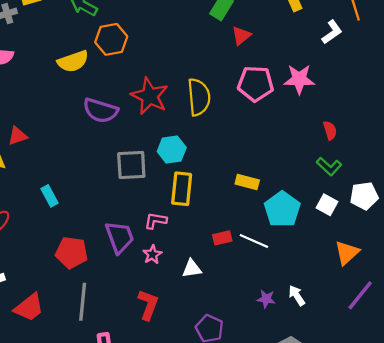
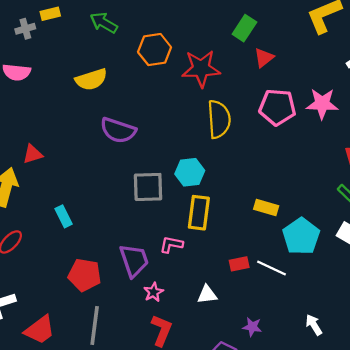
orange hexagon: (111, 39) -> (155, 50), moved
red star: (150, 96) -> (201, 69), moved, turned -30
pink star: (152, 255) -> (154, 292), moved
purple star: (266, 299) -> (252, 327), moved

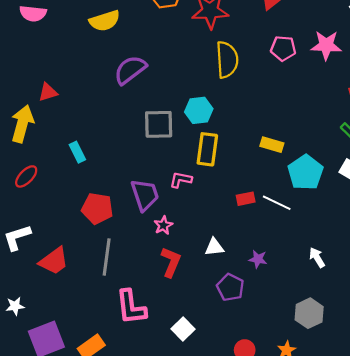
pink pentagon: (277, 107) -> (283, 48), size x0.7
purple semicircle: (118, 130) -> (130, 70), turned 124
white triangle: (207, 294) -> (214, 247), moved

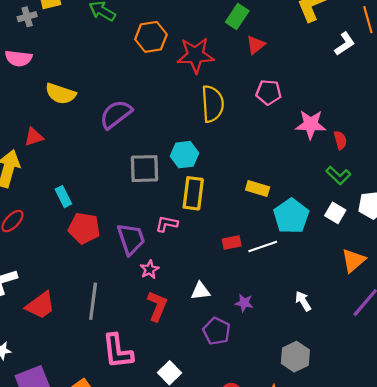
yellow semicircle: (105, 21) -> (61, 94), moved, turned 36
pink star: (326, 45) -> (311, 124), moved
white line: (277, 203) -> (263, 246), turned -44
red pentagon: (97, 208) -> (84, 228), moved

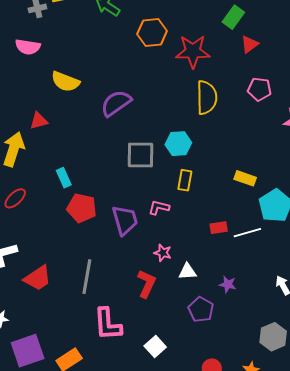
yellow rectangle: (193, 193) -> (185, 180), size x0.7
pink star: (150, 269) -> (163, 253), moved, turned -30

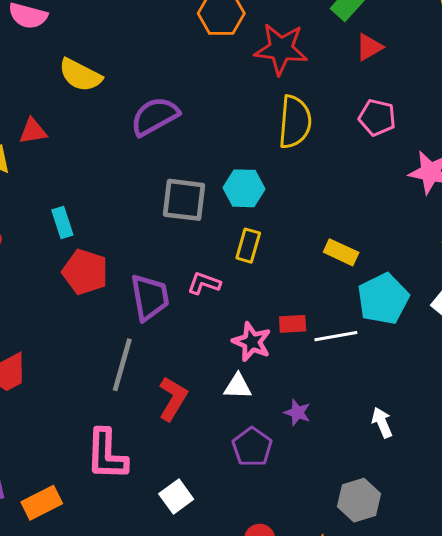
pink star: (163, 253) -> (252, 342), moved, size x1.4
gray line: (87, 277) -> (122, 365), moved

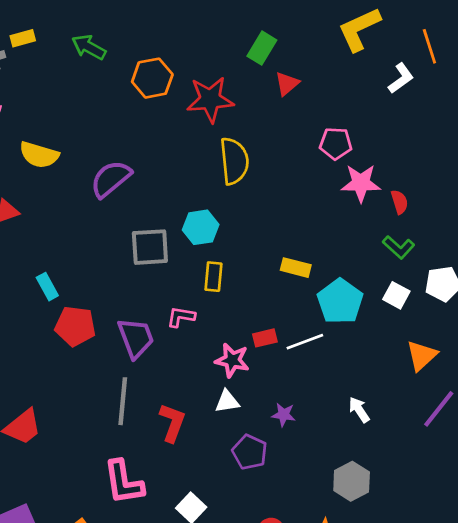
pink pentagon: (377, 117) -> (336, 143), moved

